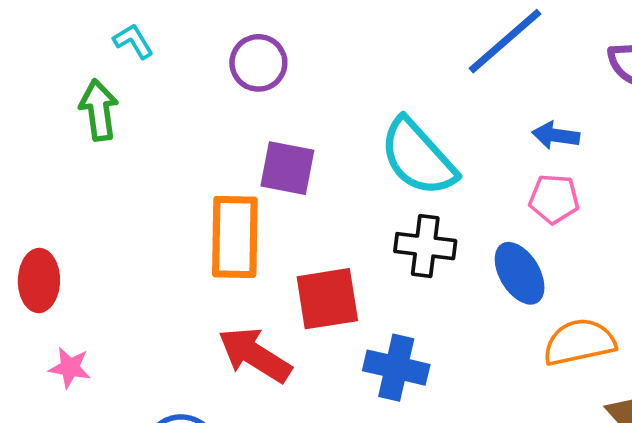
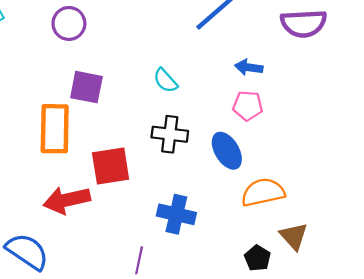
cyan semicircle: (418, 157) -> (165, 80), size x0.5
red arrow: (255, 355) -> (67, 200), turned -45
blue cross: (396, 368) -> (176, 214), moved

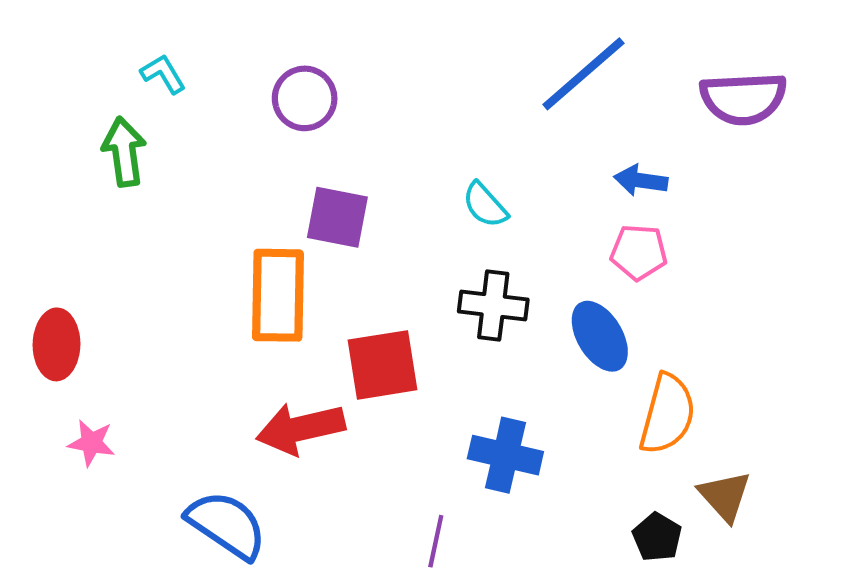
orange semicircle: (263, 192) -> (667, 414), turned 117

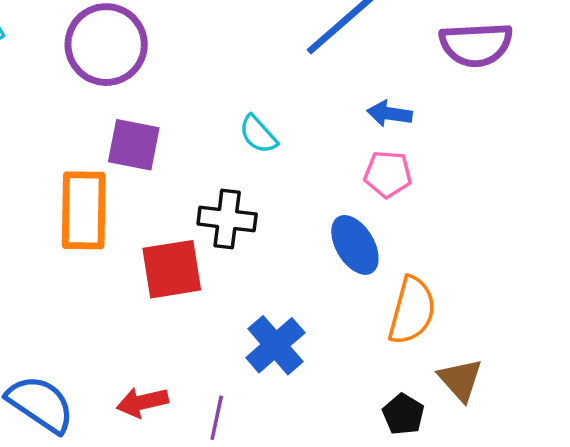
purple circle: (305, 98) -> (106, 45), size x1.5
black cross: (493, 305) -> (227, 219), moved
red arrow: (300, 428) -> (142, 402), moved, size x0.7
blue cross: (505, 455) -> (275, 345), turned 36

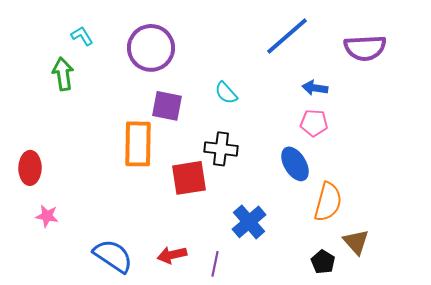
cyan semicircle: (258, 134) -> (226, 93), moved

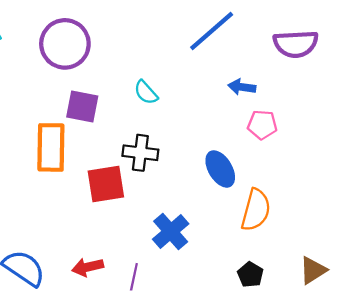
pink pentagon: (314, 123) -> (262, 125), moved
brown triangle: (356, 242) -> (313, 270), moved, turned 40

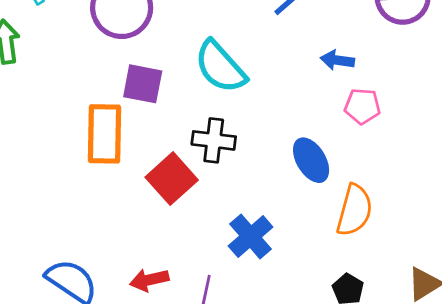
cyan semicircle: (146, 92) -> (220, 67), size x1.8
red square: (106, 184) -> (172, 179), turned -33

